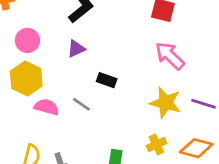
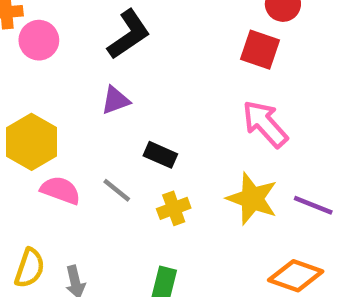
pink circle: (27, 40) -> (39, 40), moved
yellow cross: (156, 144) -> (174, 208), moved

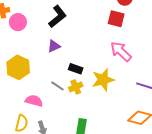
pink semicircle: (60, 190) -> (34, 101), moved
yellow star: (252, 199) -> (103, 80), moved, turned -30
yellow cross: (174, 208) -> (76, 87), moved

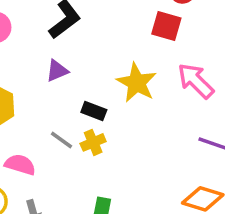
pink arrow: (121, 51) -> (196, 81), moved
yellow star: (103, 80) -> (137, 83), moved, turned -30

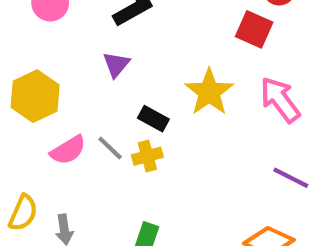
purple triangle: (57, 71) -> (116, 64), turned -35
pink semicircle: (20, 165) -> (68, 150), moved, turned 124

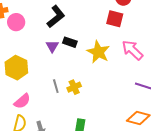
black rectangle: (153, 119) -> (70, 42), moved
gray line: (110, 148) -> (56, 86), turned 40
pink semicircle: (68, 150) -> (22, 101), moved

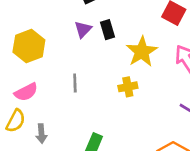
black rectangle: (70, 42) -> (107, 30), turned 40
yellow cross: (74, 87) -> (128, 87), moved

